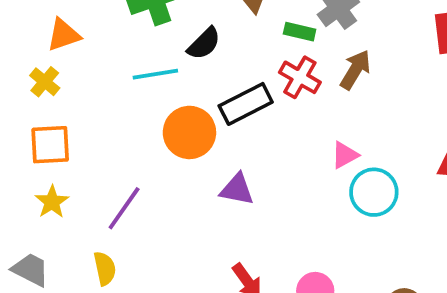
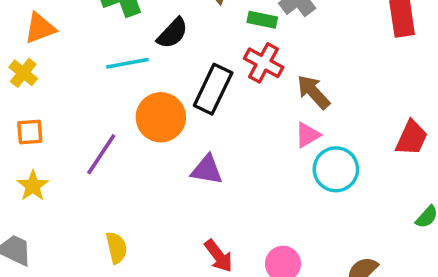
brown arrow: (355, 70) -> (313, 92), moved, turned -72
black rectangle: (246, 104) -> (213, 89), turned -36
orange square: (50, 145) -> (30, 132), size x0.7
purple line: (124, 208) -> (101, 154), moved
yellow semicircle: (105, 268) -> (116, 248), moved

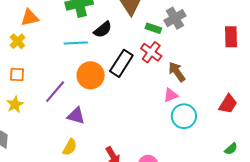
purple triangle: (207, 170) -> (76, 116), moved
yellow semicircle: (116, 248) -> (70, 147), moved, turned 36

